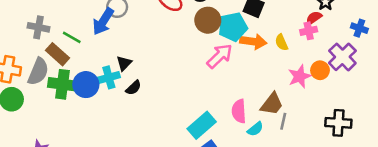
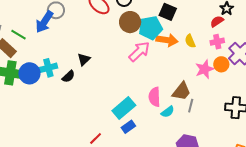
pink cross: (309, 31) -> (217, 42), moved
black triangle: (124, 63) -> (84, 59), moved

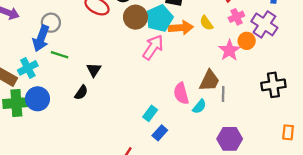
green line: (18, 35) -> (60, 55), moved
cyan cross: (48, 68) -> (28, 68), moved
cyan rectangle: (124, 108) -> (150, 113), size x0.6

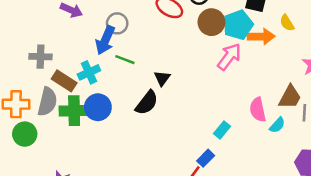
yellow semicircle: (206, 23) -> (287, 23), moved
black semicircle: (81, 92) -> (147, 103), size x1.5
blue rectangle: (160, 133) -> (206, 158), moved

